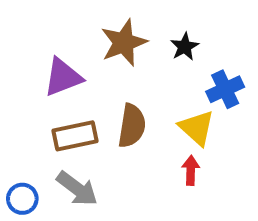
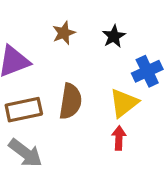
brown star: (124, 43) -> (64, 33), size x0.6
yellow triangle: (197, 128) -> (124, 103), turned 40

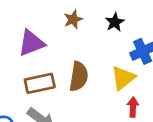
red arrow: (119, 138) -> (133, 107), moved

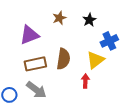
red arrow: (133, 107) -> (85, 81), moved

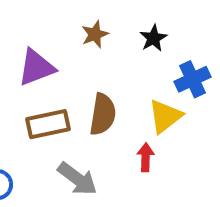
gray arrow: (36, 90) -> (77, 179), moved

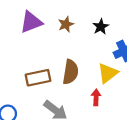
purple triangle: (36, 67) -> (31, 22), moved

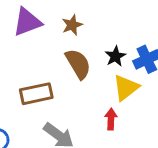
black star: (101, 27) -> (115, 56), moved
brown semicircle: (71, 72) -> (78, 64), moved, turned -40

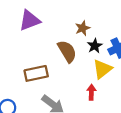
brown star: (72, 25) -> (83, 28), moved

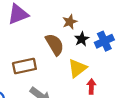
yellow triangle: (102, 69) -> (77, 68), moved
red arrow: (91, 92) -> (91, 87), moved

